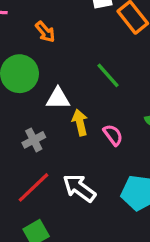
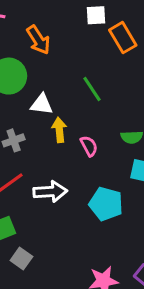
orange arrow: (45, 32) -> (38, 40), size x1.4
white arrow: (79, 188) -> (50, 192), turned 132

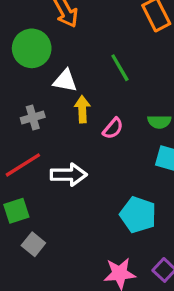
pink semicircle: (89, 146) -> (113, 128), turned 65
cyan pentagon: (106, 204) -> (138, 215), moved

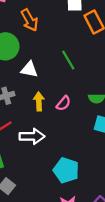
yellow arrow: (82, 109) -> (39, 101), moved
cyan pentagon: (138, 215) -> (66, 170), moved

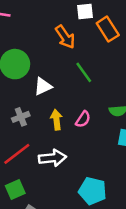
orange arrow: (30, 20) -> (65, 37), moved
white triangle: (29, 69) -> (43, 86), turned -30

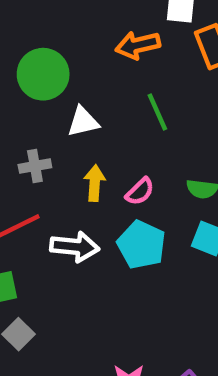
orange arrow: (65, 37) -> (138, 45), turned 100
cyan pentagon: (93, 191) -> (141, 245), moved

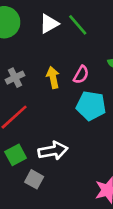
white triangle: (83, 122) -> (49, 24), moved
white arrow: (75, 247) -> (53, 151), moved

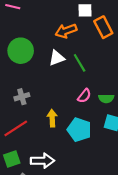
pink semicircle: (81, 75) -> (84, 96), moved
yellow arrow: (53, 77) -> (52, 118), moved

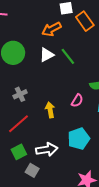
pink semicircle: (84, 96) -> (77, 101), moved
cyan pentagon: (79, 130) -> (79, 139), moved, turned -30

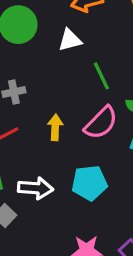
green line: (68, 56) -> (101, 76), moved
pink semicircle: (77, 101) -> (101, 123), size x1.6

